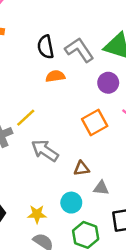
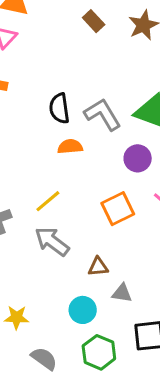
yellow line: (26, 118) -> (48, 201), moved
yellow star: (37, 214) -> (17, 317), moved

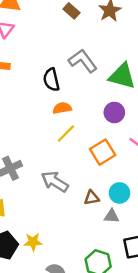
gray L-shape: (103, 114) -> (83, 61), moved
yellow line: (48, 201) -> (66, 133), moved
cyan circle: (83, 310) -> (120, 193), moved

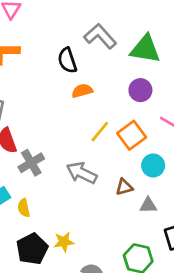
yellow line: (66, 133) -> (100, 132), moved
cyan circle: (120, 193) -> (153, 165), moved

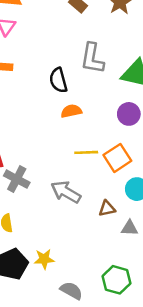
gray L-shape: (100, 36) -> (92, 58), turned -132
yellow line: (100, 132) -> (86, 152), turned 45
gray cross: (31, 163) -> (17, 179), turned -35

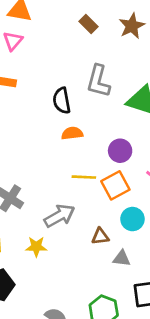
purple circle: (129, 114) -> (120, 151), moved
gray arrow: (66, 192) -> (60, 216), turned 116
yellow star: (44, 259) -> (36, 247), moved

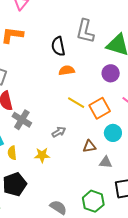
purple circle: (120, 151) -> (111, 73), moved
yellow line: (84, 177) -> (76, 103), turned 30
gray arrow: (60, 216) -> (59, 132), size x0.6

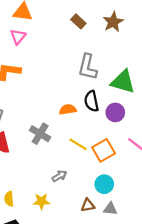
black semicircle: (58, 46) -> (91, 101), moved
gray cross: (22, 120) -> (40, 134), moved
cyan circle: (113, 133) -> (104, 184), moved
brown triangle: (89, 146) -> (88, 205), moved

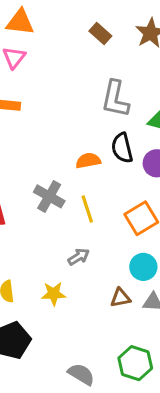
yellow line: (78, 144) -> (87, 209), moved, turned 42

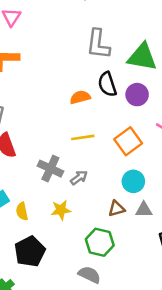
gray cross: (49, 196) -> (50, 169), moved
yellow line: (87, 209) -> (83, 137), turned -75
green hexagon: (135, 363) -> (100, 242), moved

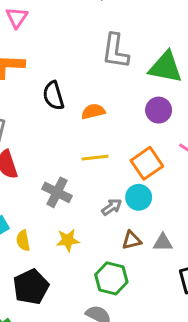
black semicircle: (107, 84) -> (53, 96), moved
gray arrow: (79, 178) -> (112, 207), moved
cyan circle: (133, 181) -> (139, 197), moved

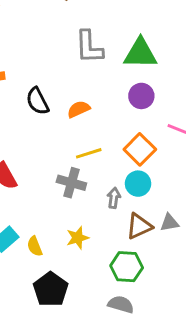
gray cross: (57, 192) -> (71, 183), moved
gray arrow: (112, 207) -> (114, 198), turned -36
brown triangle: (132, 240) -> (139, 226), size x1.4

